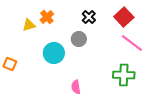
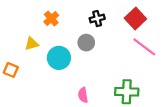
black cross: (89, 17) -> (97, 19), turned 32
yellow triangle: (29, 25) -> (32, 44), moved
green cross: (124, 75) -> (127, 92), moved

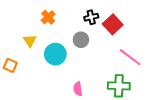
red square: (135, 19) -> (113, 24), moved
yellow triangle: (32, 44) -> (30, 41), turned -48
pink line: (144, 47) -> (130, 57), moved

